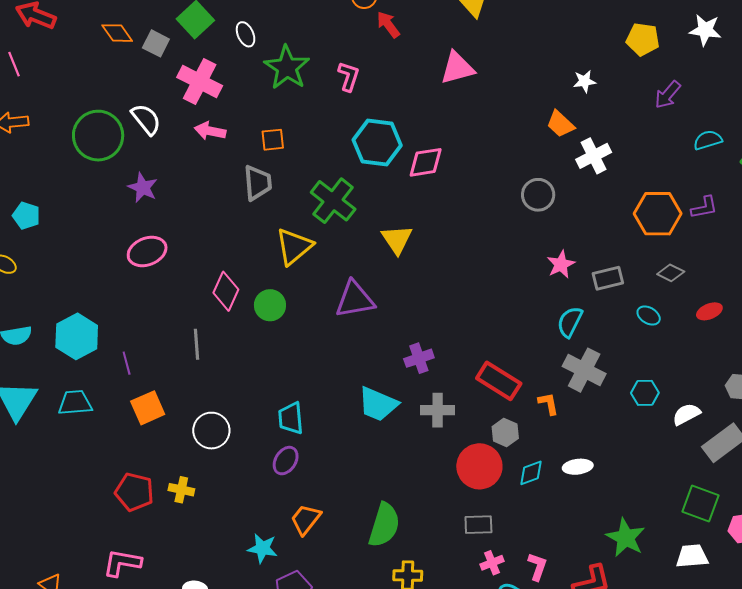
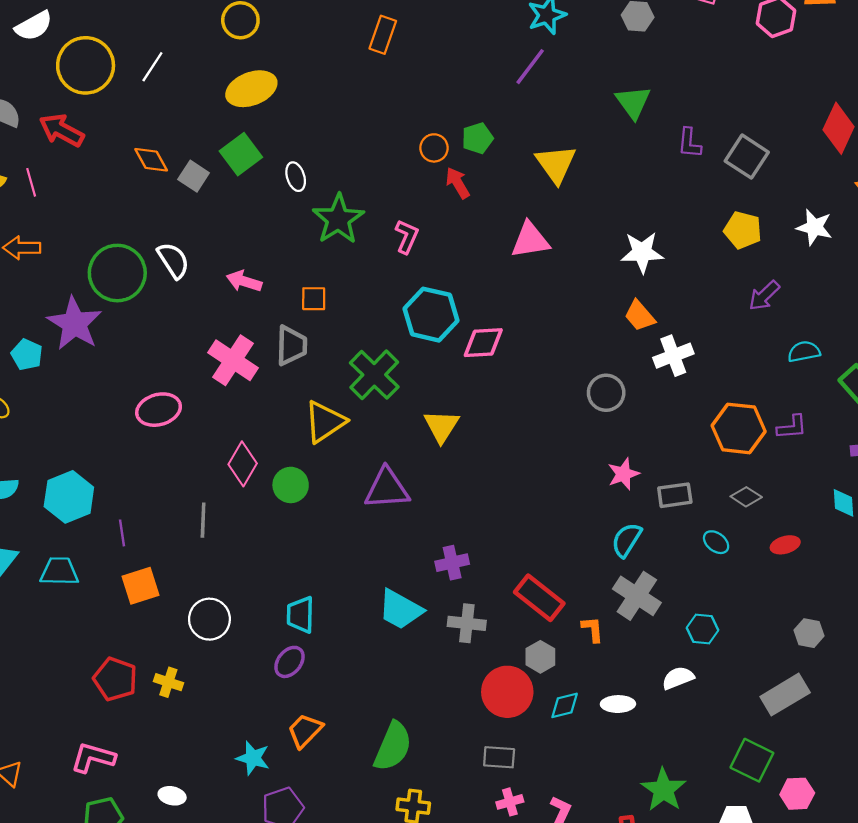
white star: (584, 81) -> (642, 252), moved, size x1.6
pink cross: (200, 82) -> (233, 360), moved
purple star: (143, 188) -> (74, 324), moved, size x1.6
white semicircle: (686, 414) -> (678, 678), moved

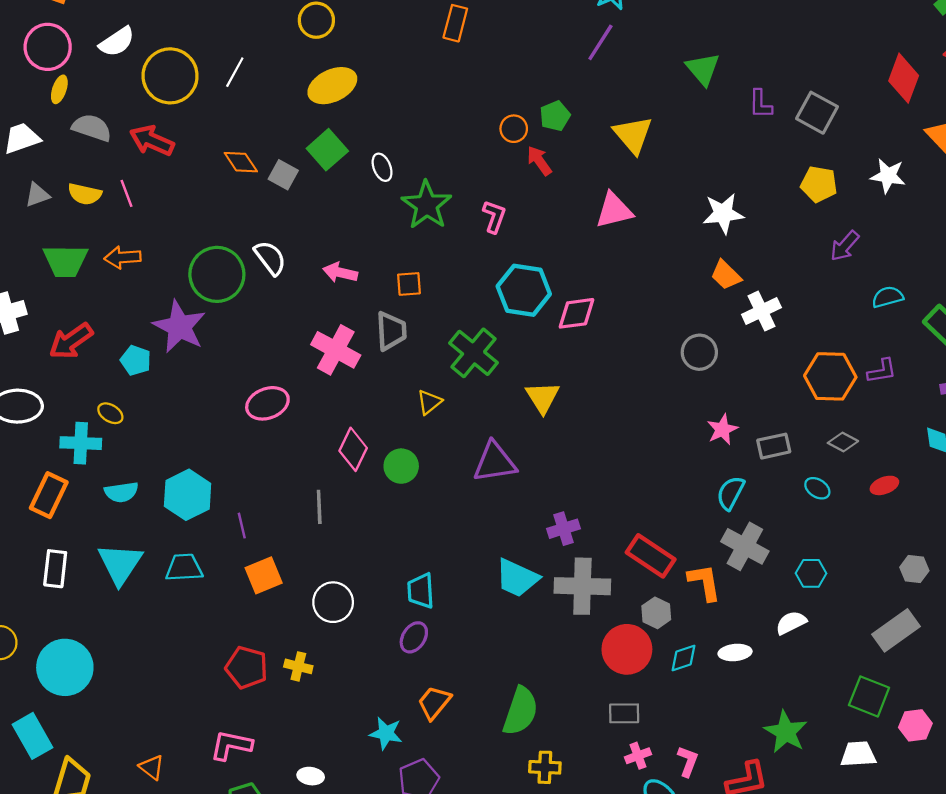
yellow triangle: (325, 422) -> (429, 402), size x0.6
gray cross: (467, 623) -> (582, 586), size x1.5
orange L-shape: (592, 629) -> (705, 582), size x1.5

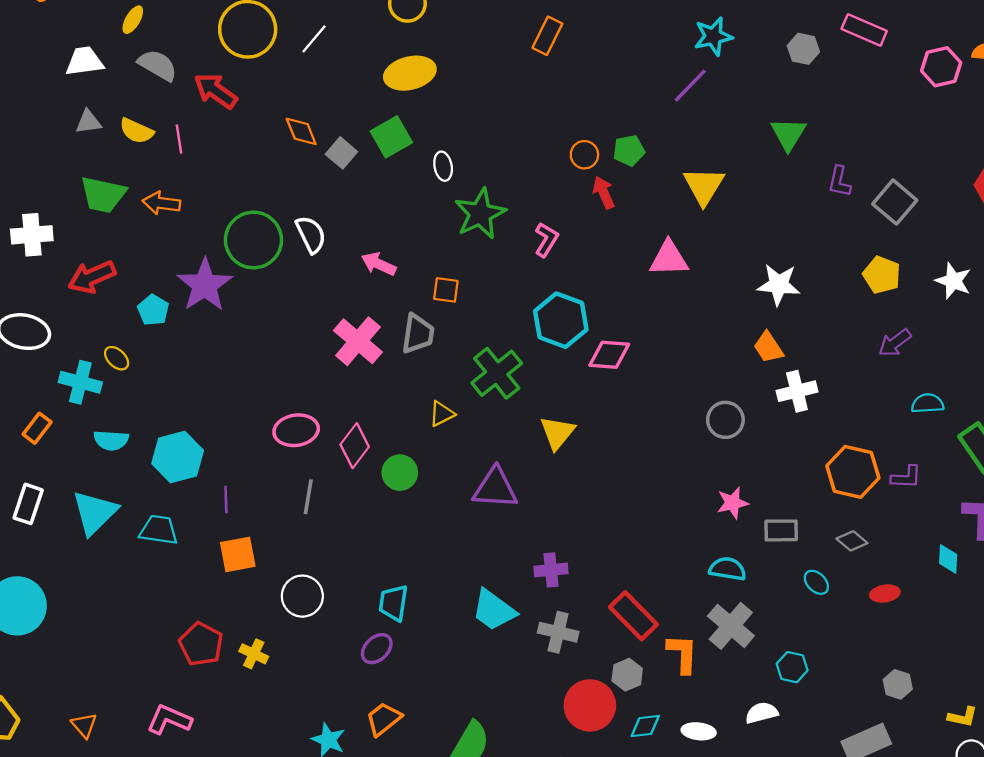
pink ellipse: (267, 403) -> (296, 430), moved
cyan semicircle: (731, 493) -> (728, 569), turned 60
orange rectangle: (49, 495) -> (37, 428), size x0.7
gray cross: (582, 586) -> (558, 632), size x0.7

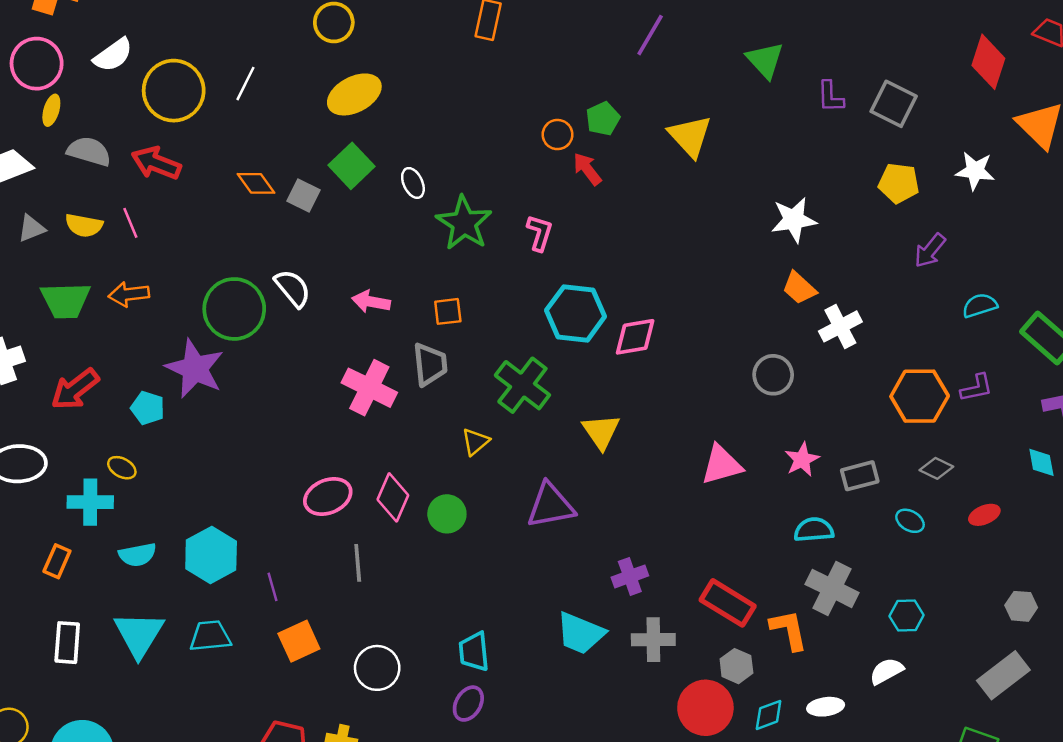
pink triangle: (669, 258) -> (721, 465), moved

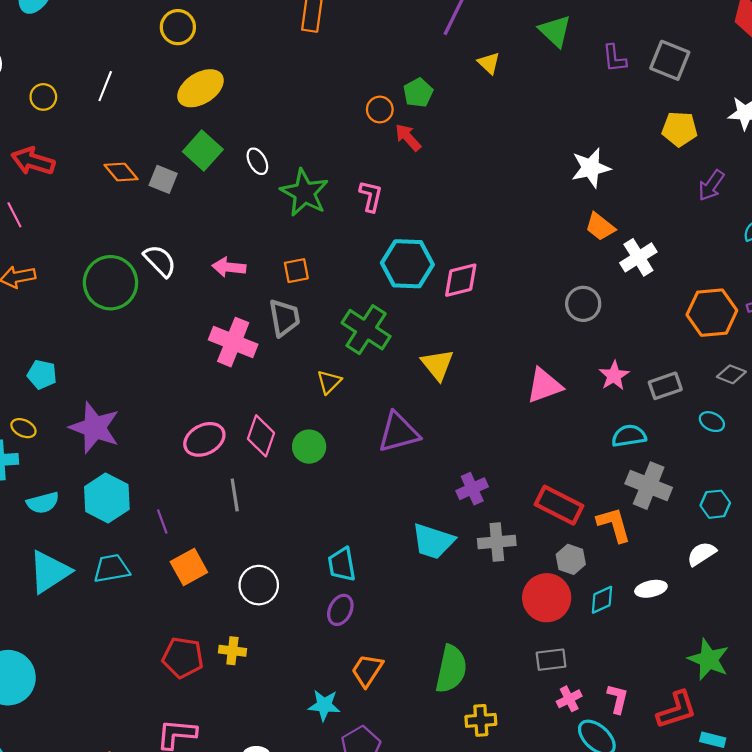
yellow circle: (174, 91) -> (43, 97), size x0.5
yellow triangle: (690, 136) -> (489, 63), moved, size x0.6
purple star: (195, 369) -> (95, 428), moved
cyan triangle: (139, 634) -> (49, 572), turned 30

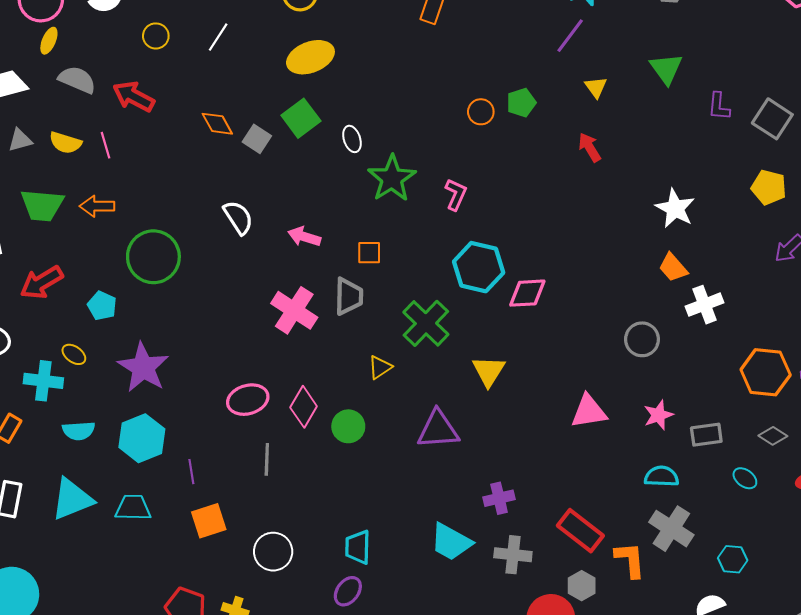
red arrow: (408, 137) -> (590, 147), moved
white star: (591, 168) -> (675, 208), turned 30
green circle: (110, 283) -> (153, 257), moved

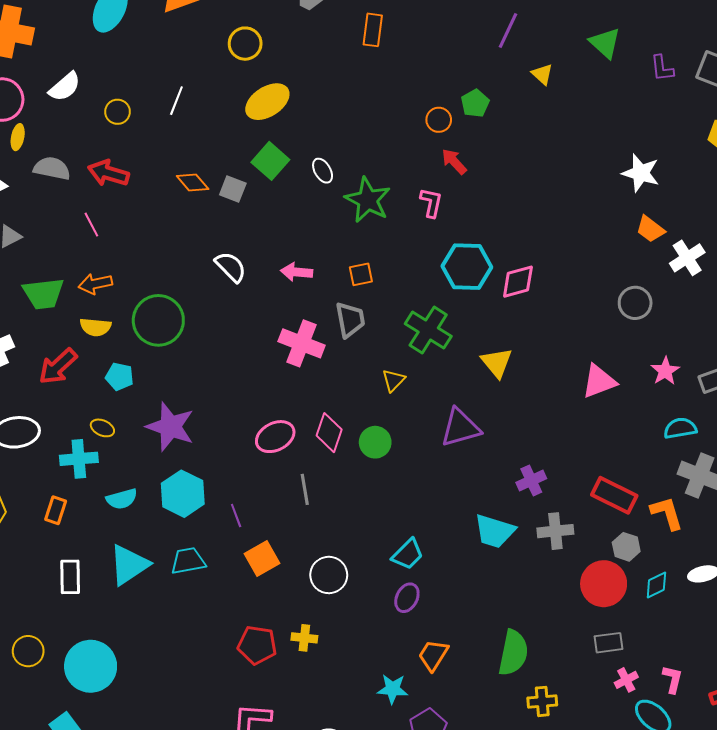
yellow semicircle: (65, 143) -> (95, 327), moved
red arrow: (590, 147) -> (454, 162), moved
cyan trapezoid: (358, 547) -> (408, 554), turned -124

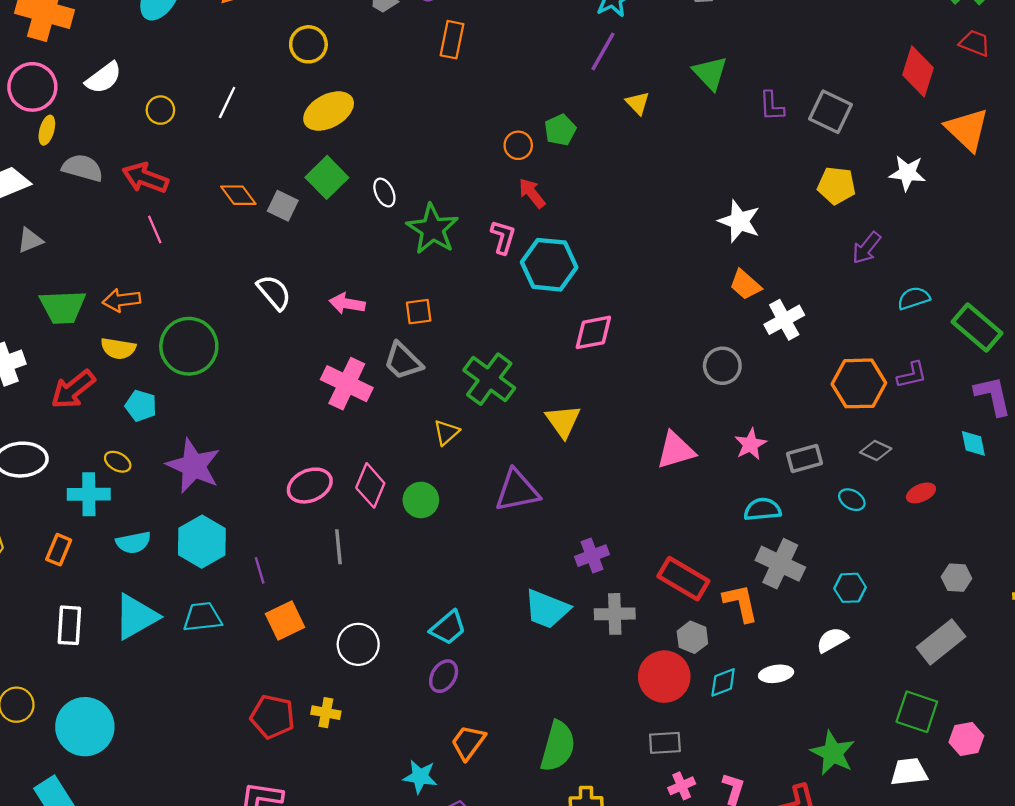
pink line: (91, 225) -> (155, 229), moved
cyan hexagon: (467, 267) -> (549, 265), moved
gray trapezoid: (350, 320) -> (403, 361), turned 141

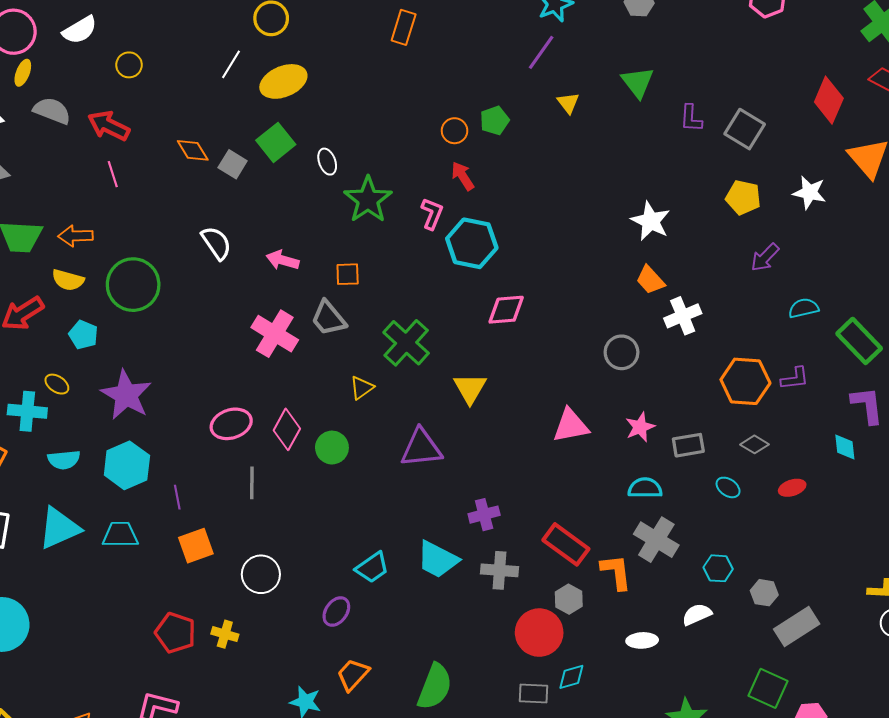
white line: (227, 102) -> (231, 64), moved
gray hexagon: (957, 578) -> (764, 593), moved
cyan trapezoid: (448, 628) -> (372, 568), moved
cyan diamond: (723, 682) -> (571, 677), moved

